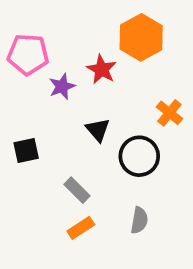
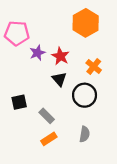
red star: (102, 69) -> (60, 56), moved
orange cross: (169, 113) -> (94, 67), moved
black square: (26, 151) -> (19, 102), moved

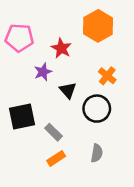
purple star: (37, 53) -> (43, 72), moved
red star: (60, 56) -> (61, 48), moved
black square: (19, 102) -> (22, 116), size x1.5

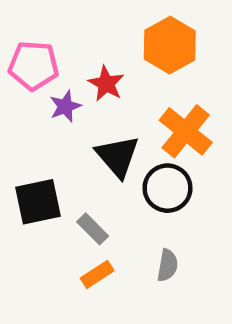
purple star: (43, 72) -> (65, 106), moved
orange cross: (107, 76) -> (186, 131), size x1.6
black triangle: (68, 90) -> (118, 156), size x1.5

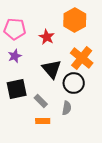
purple star: (65, 106) -> (15, 56), moved
gray semicircle: (168, 265) -> (67, 108), moved
orange rectangle: (97, 274) -> (43, 121), turned 32

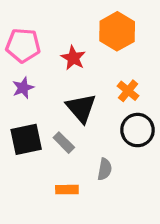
orange cross: (82, 58) -> (128, 91), size x0.6
black circle: (74, 83) -> (138, 130), moved
gray rectangle: (41, 101) -> (64, 143), moved

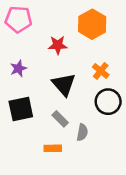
pink pentagon: (23, 45) -> (18, 19), moved
red star: (73, 58) -> (58, 45), turned -30
gray rectangle: (64, 143) -> (60, 119), moved

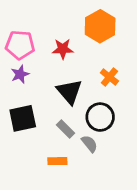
pink pentagon: (18, 19) -> (20, 45), moved
black circle: (108, 102) -> (100, 117), moved
gray semicircle: (82, 132) -> (89, 144), turned -49

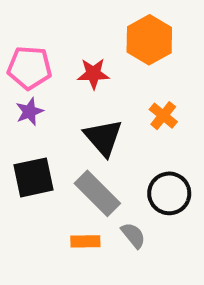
black circle: (100, 117) -> (169, 193), moved
gray rectangle: (65, 129) -> (97, 193), size x1.6
gray semicircle: (89, 144) -> (133, 235), moved

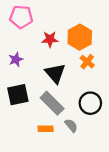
orange hexagon: (149, 40) -> (80, 37), moved
pink pentagon: (30, 68) -> (21, 17), moved

